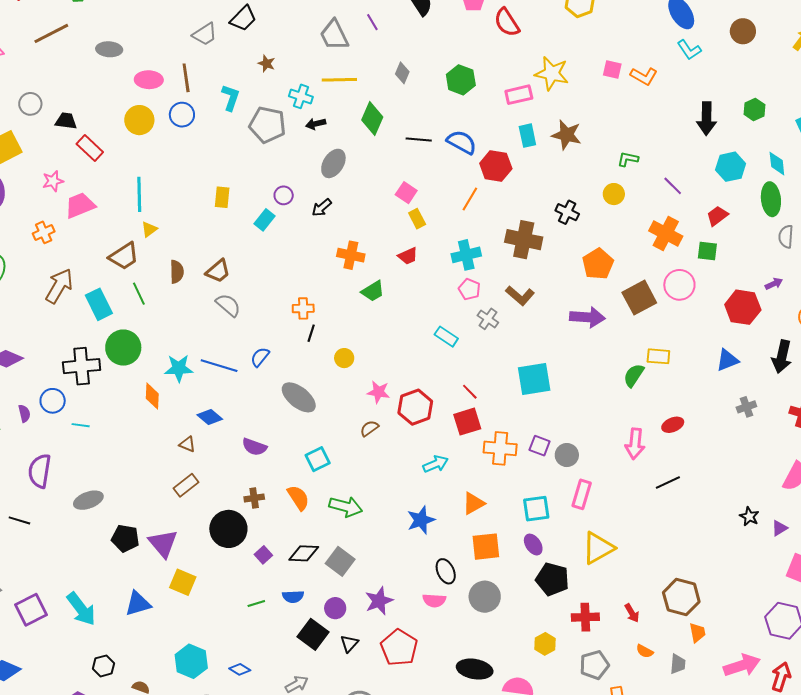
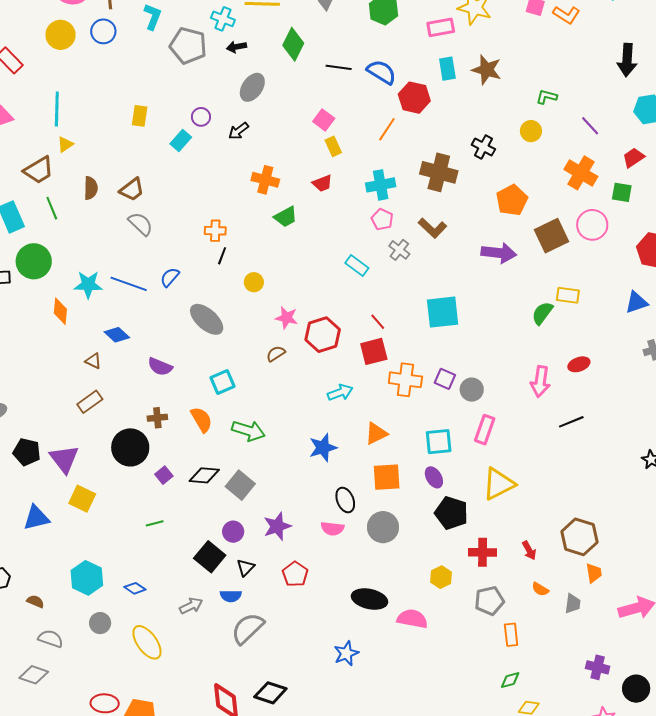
blue semicircle: (293, 597) -> (231, 596), moved
red pentagon: (399, 648) -> (295, 574), size x0.7

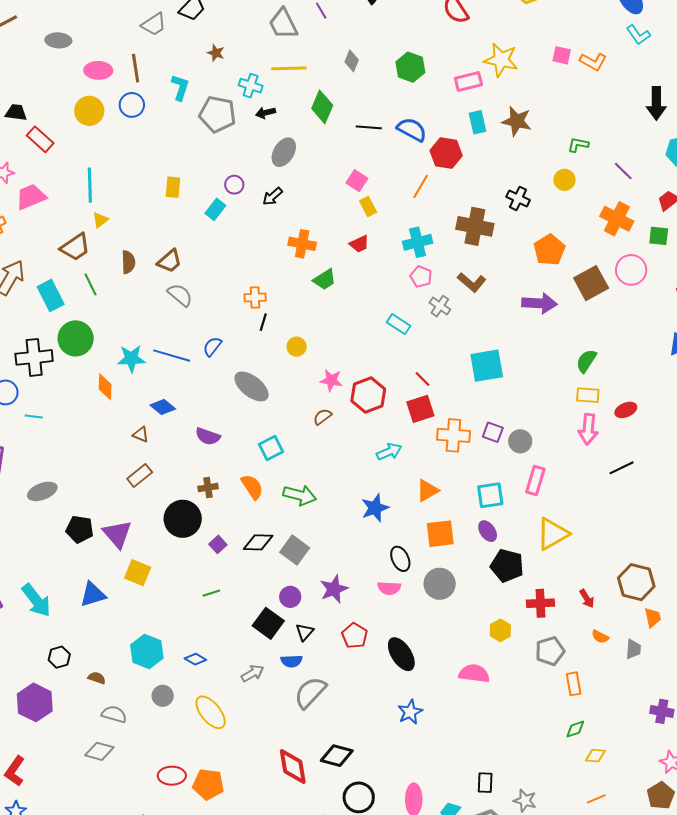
yellow rectangle: (568, 295) -> (588, 395), moved
black ellipse: (370, 599) -> (401, 654), moved, turned 48

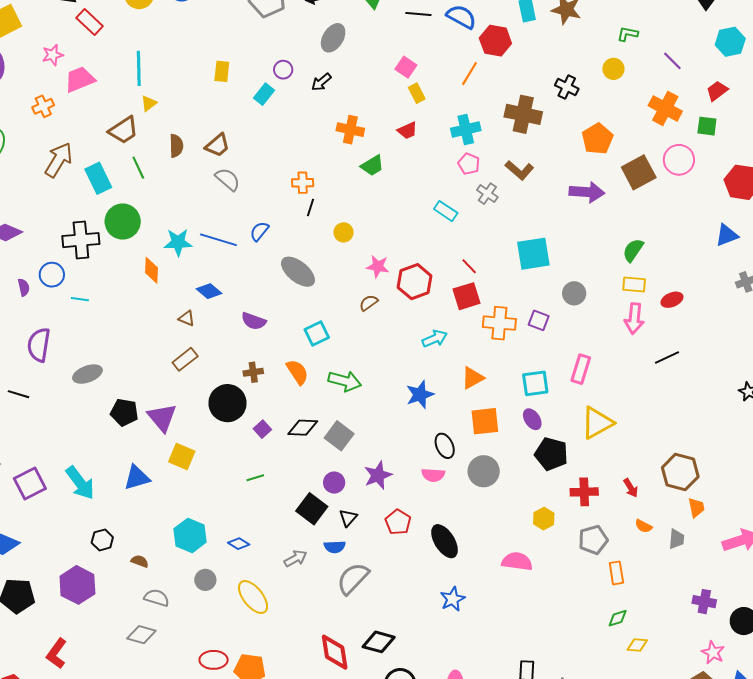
gray circle: (520, 441) -> (574, 293), moved

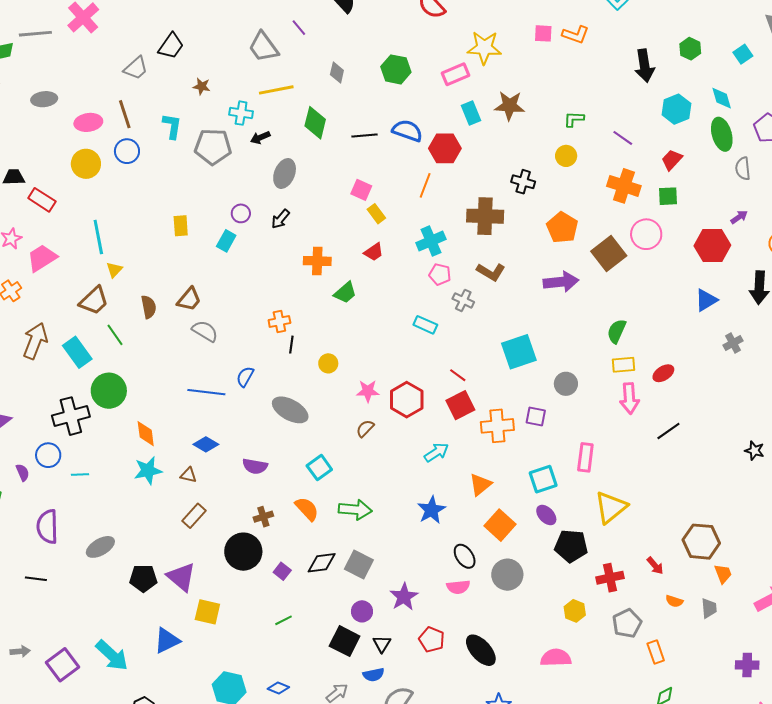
cyan star: (178, 242) -> (148, 471), moved
orange square: (485, 421) -> (500, 525), turned -32

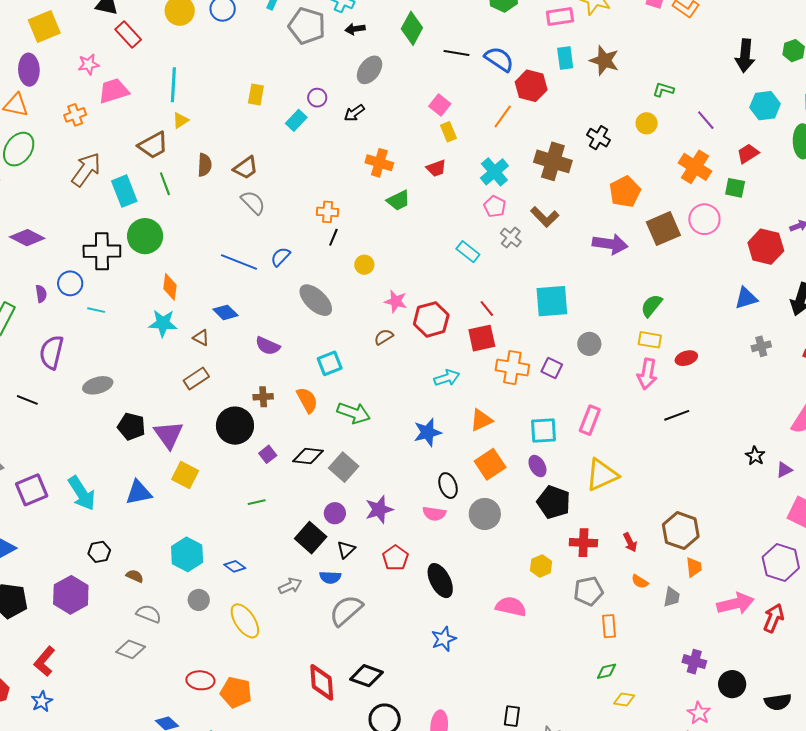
cyan cross: (431, 241) -> (494, 172), turned -32

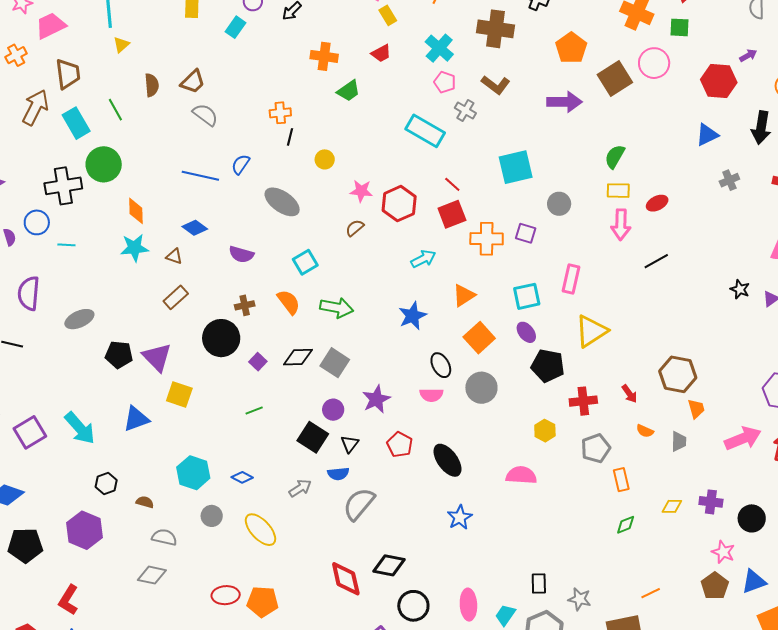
brown trapezoid: (153, 145) -> (68, 74), moved, turned -60
cyan rectangle: (468, 252) -> (425, 131), size x1.6
yellow diamond: (624, 700) -> (672, 506), moved

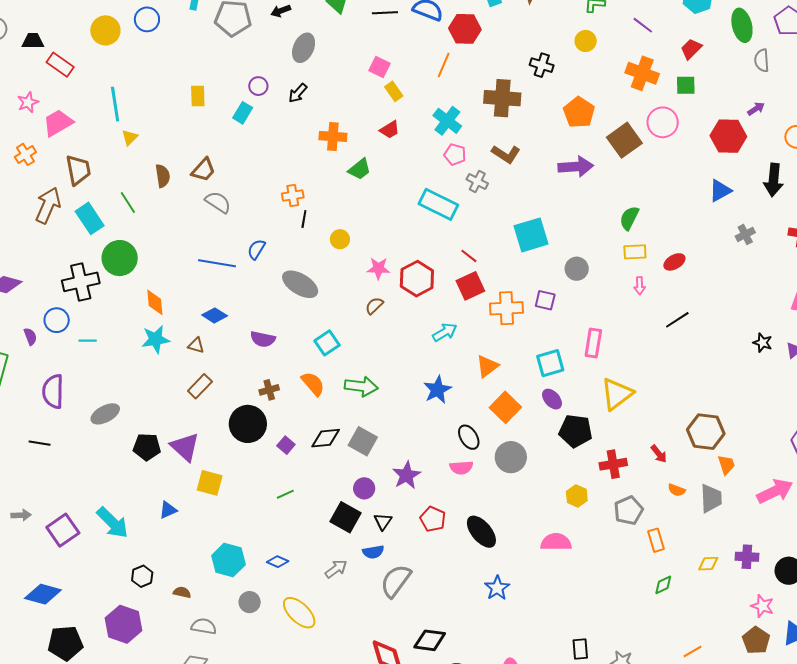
pink arrow: (621, 225) -> (640, 286), size x0.6
blue triangle: (136, 419) -> (168, 510), size x0.7
gray trapezoid: (679, 441) -> (711, 498), size x1.4

